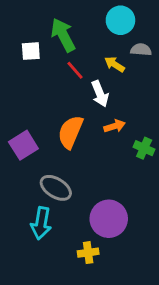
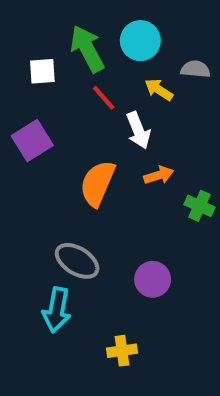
cyan circle: (120, 20) -> (140, 41), moved
purple square: (23, 145) -> (32, 141), moved
purple circle: (109, 219) -> (153, 279), moved, size x0.7

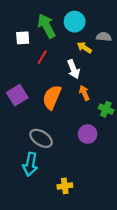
red line: (104, 98) -> (42, 57), moved, turned 72
purple square: (32, 141) -> (17, 95), moved
orange arrow: (159, 175) -> (84, 93), turned -96
purple circle: (153, 279) -> (88, 134), moved

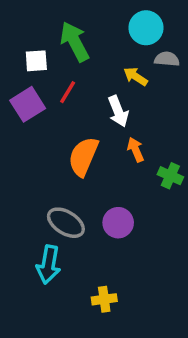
cyan circle: (75, 22) -> (146, 28), moved
purple square: (17, 95) -> (28, 104), moved
purple circle: (88, 134) -> (118, 223), moved

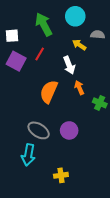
cyan circle: (146, 28) -> (75, 16), moved
white square: (36, 61) -> (12, 36), moved
purple square: (28, 104) -> (16, 61), turned -30

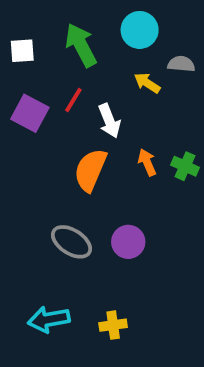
white square: (12, 36) -> (22, 51), moved
white arrow: (69, 65) -> (109, 121), moved
green cross: (100, 103) -> (185, 166), moved
cyan arrow: (28, 155) -> (49, 319), moved, turned 70

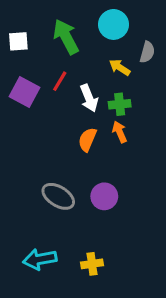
gray semicircle: (181, 64) -> (147, 52), turned 100
green cross: (185, 166) -> (120, 104), moved, turned -30
orange semicircle: (90, 170) -> (87, 140), moved, size x0.7

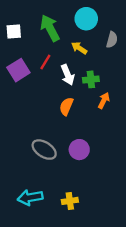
yellow arrow: (120, 67) -> (79, 48), moved
purple square: (24, 92) -> (18, 70), turned 30
orange arrow: (120, 132) -> (104, 100), moved, turned 49

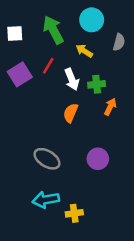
purple circle: (79, 150) -> (98, 159), moved
cyan arrow: (30, 197) -> (46, 200), moved

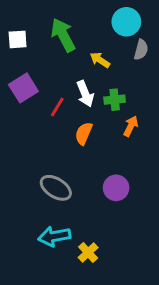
cyan circle: (92, 20) -> (126, 22), moved
red line: (48, 66) -> (57, 107), moved
yellow cross: (74, 213) -> (88, 252), turned -35

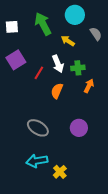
cyan circle: (126, 22) -> (75, 15), moved
gray semicircle: (141, 50) -> (96, 34), turned -48

